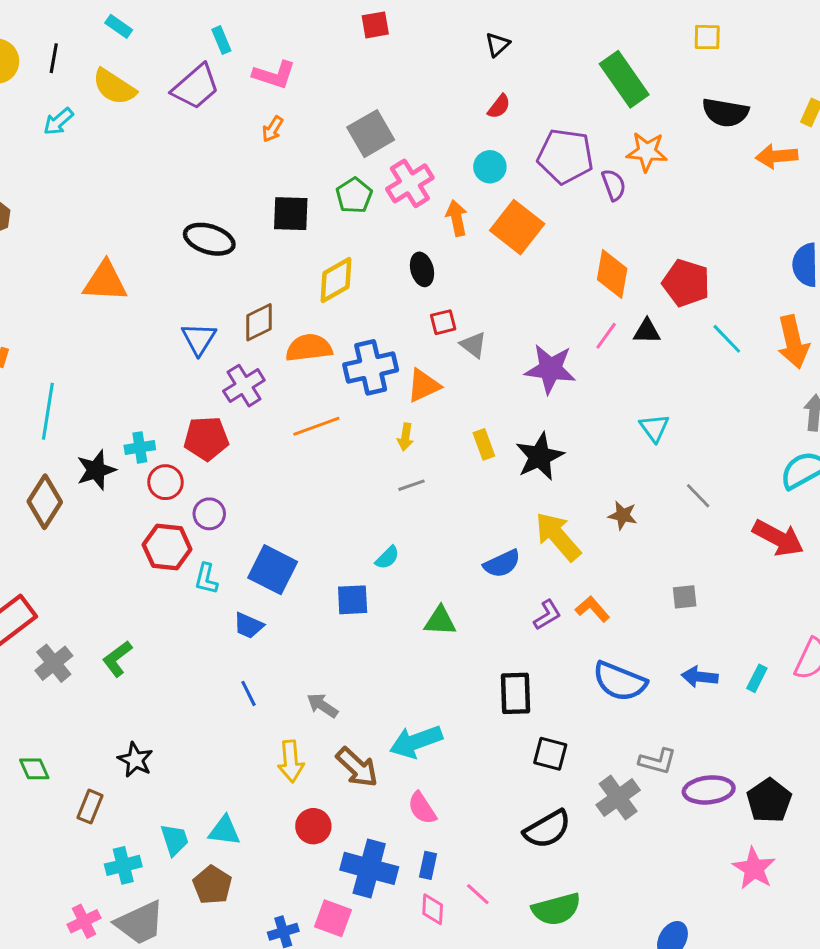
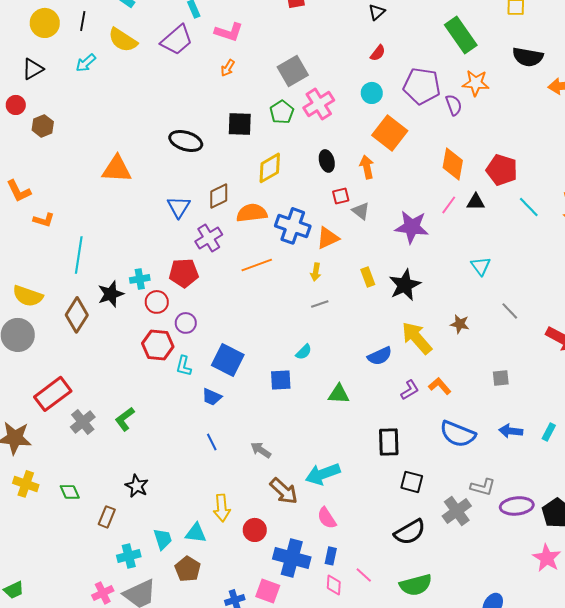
orange arrow: (457, 218) -> (367, 167), moved
blue cross: (371, 367) -> (293, 226), turned 32
yellow arrow: (291, 761) -> (222, 508), moved

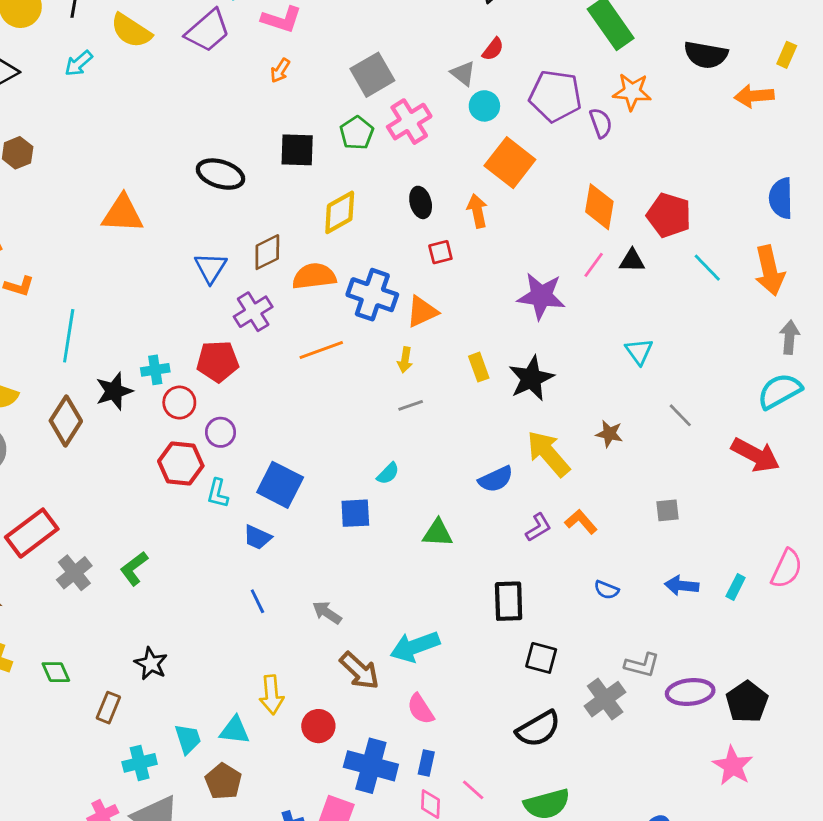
gray triangle: (361, 211) -> (463, 73), moved
blue semicircle: (458, 434) -> (606, 590), size x0.5

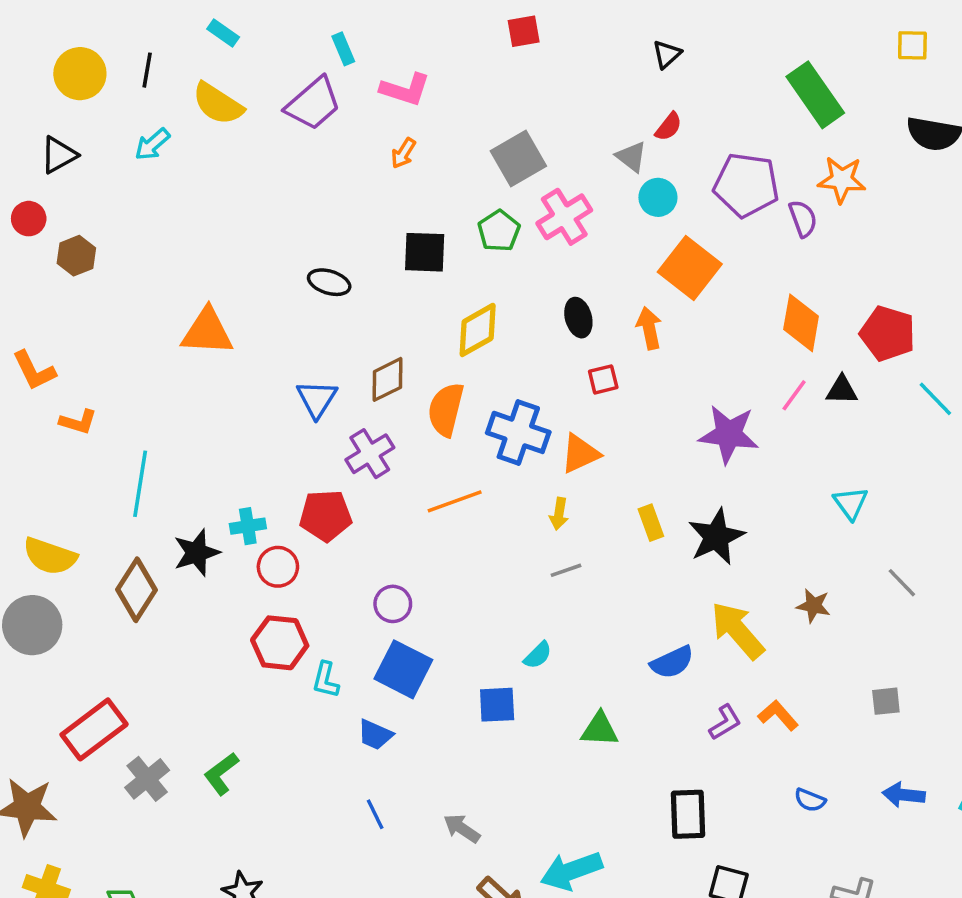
black ellipse: (220, 174) -> (329, 282), size x0.7
orange semicircle: (314, 276) -> (446, 409), turned -69
purple circle: (220, 432) -> (393, 604), moved

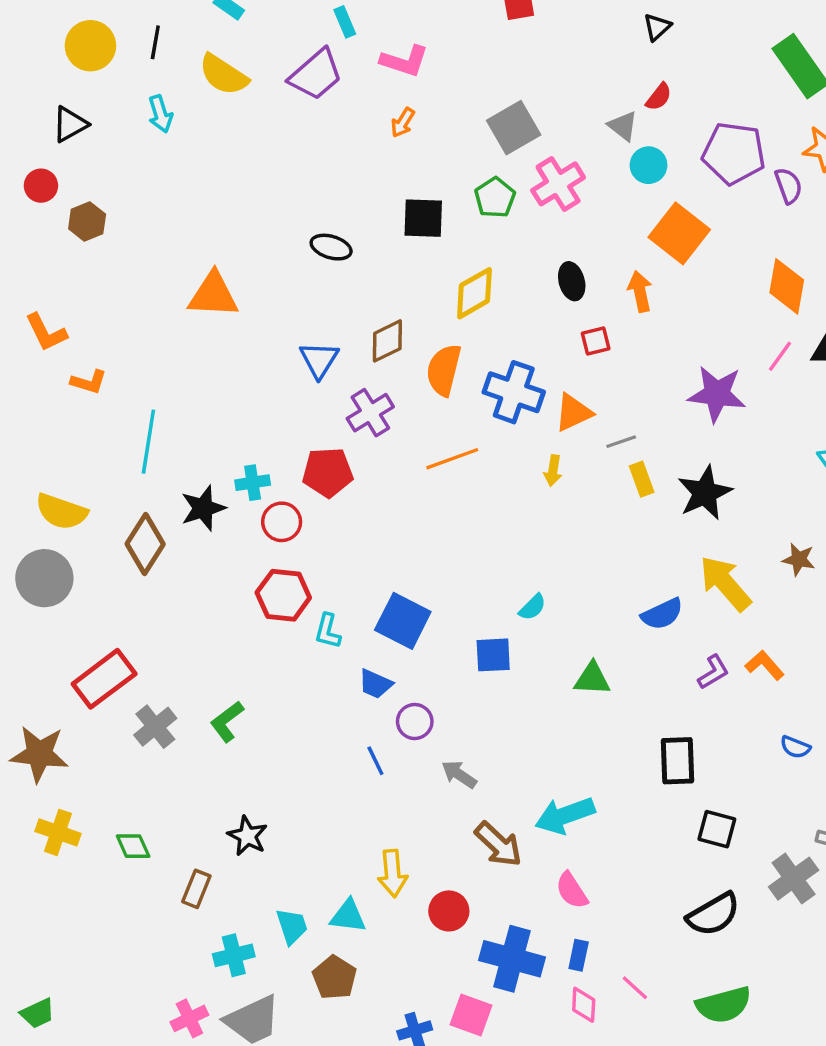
cyan arrow: (152, 144) -> (160, 114), turned -66
gray line: (566, 570) -> (621, 442), moved
purple circle: (393, 604) -> (415, 722), moved

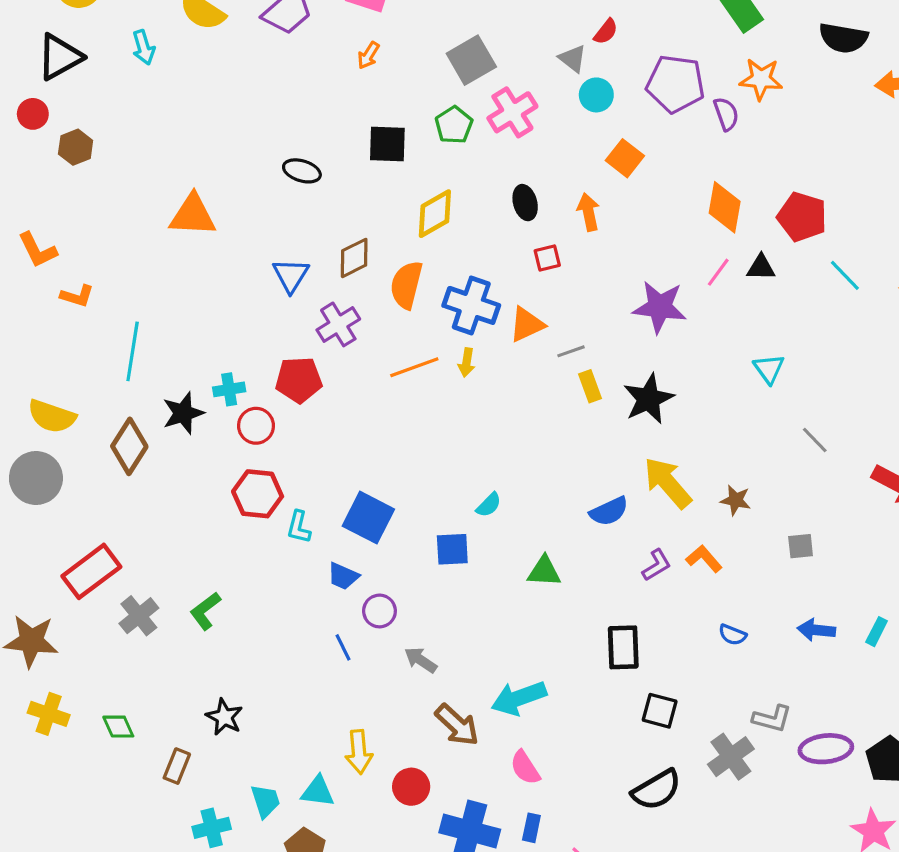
black triangle: (70, 124) -> (60, 57), size x1.4
orange square: (679, 233) -> (625, 158), size x0.7
yellow arrow: (553, 471) -> (467, 362), moved
brown star: (799, 559) -> (736, 500), moved

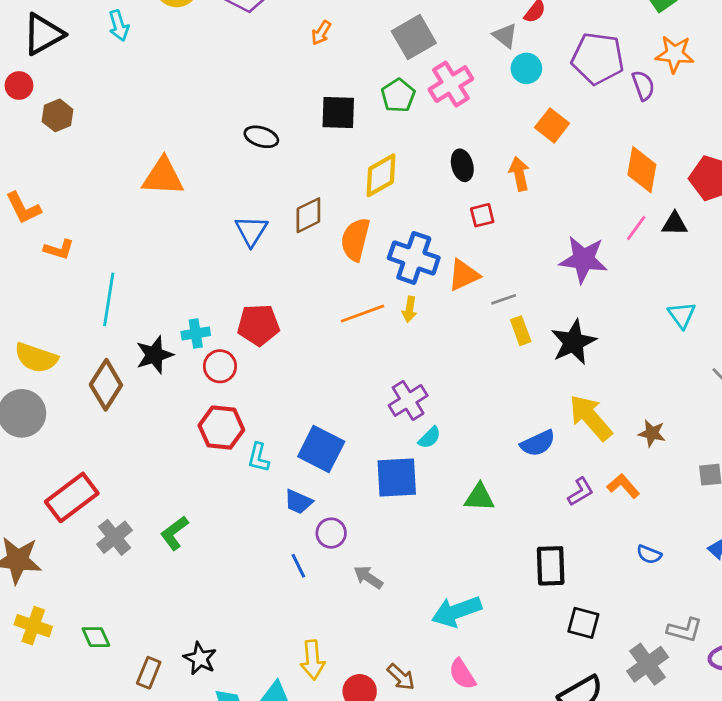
purple cross: (338, 324) -> (408, 400), moved
blue square: (452, 549) -> (397, 477), size x1.4
black star: (224, 717) -> (200, 658), moved
brown arrow: (457, 725) -> (401, 677), moved, size x0.7

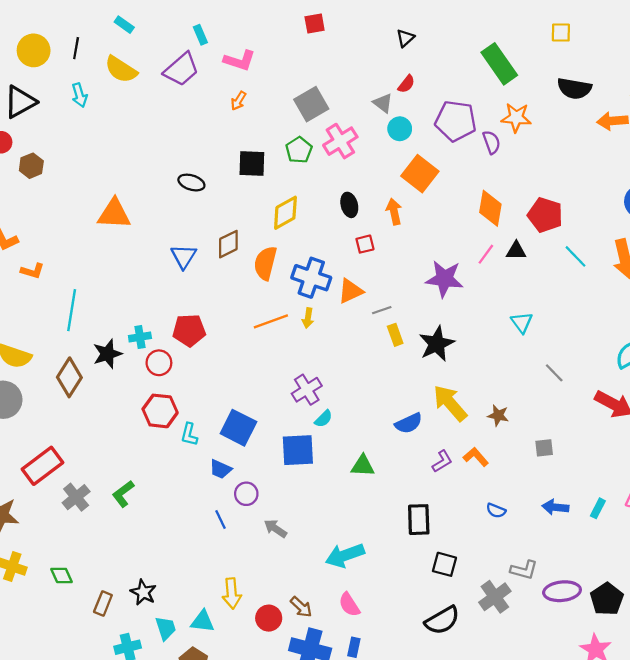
orange square: (552, 125) -> (420, 174), size x1.4

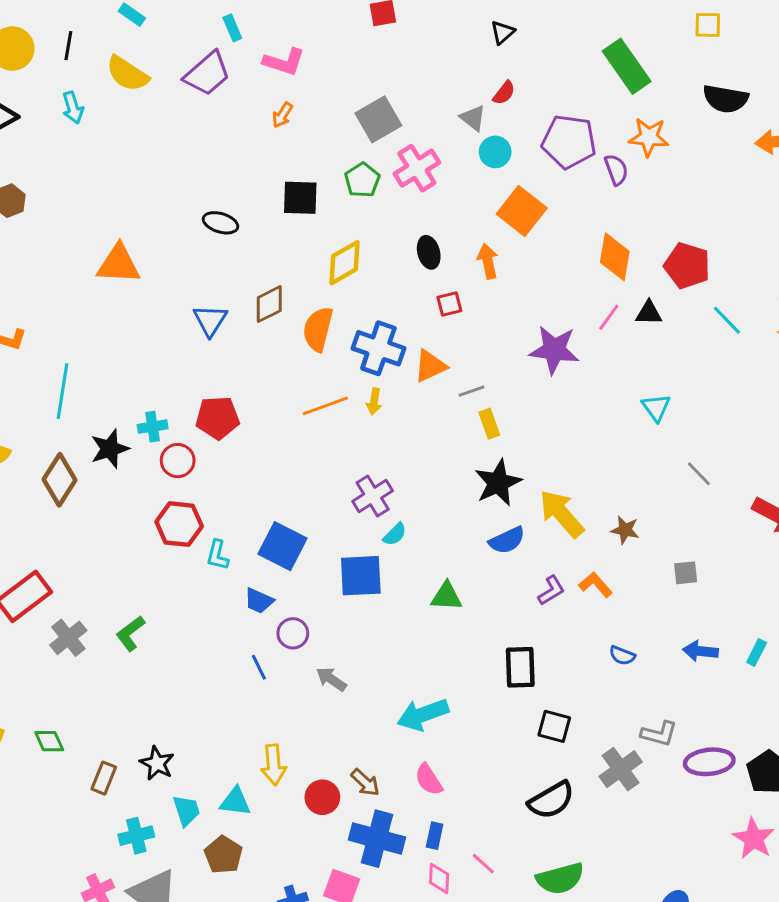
black star: (437, 344) -> (498, 483), moved

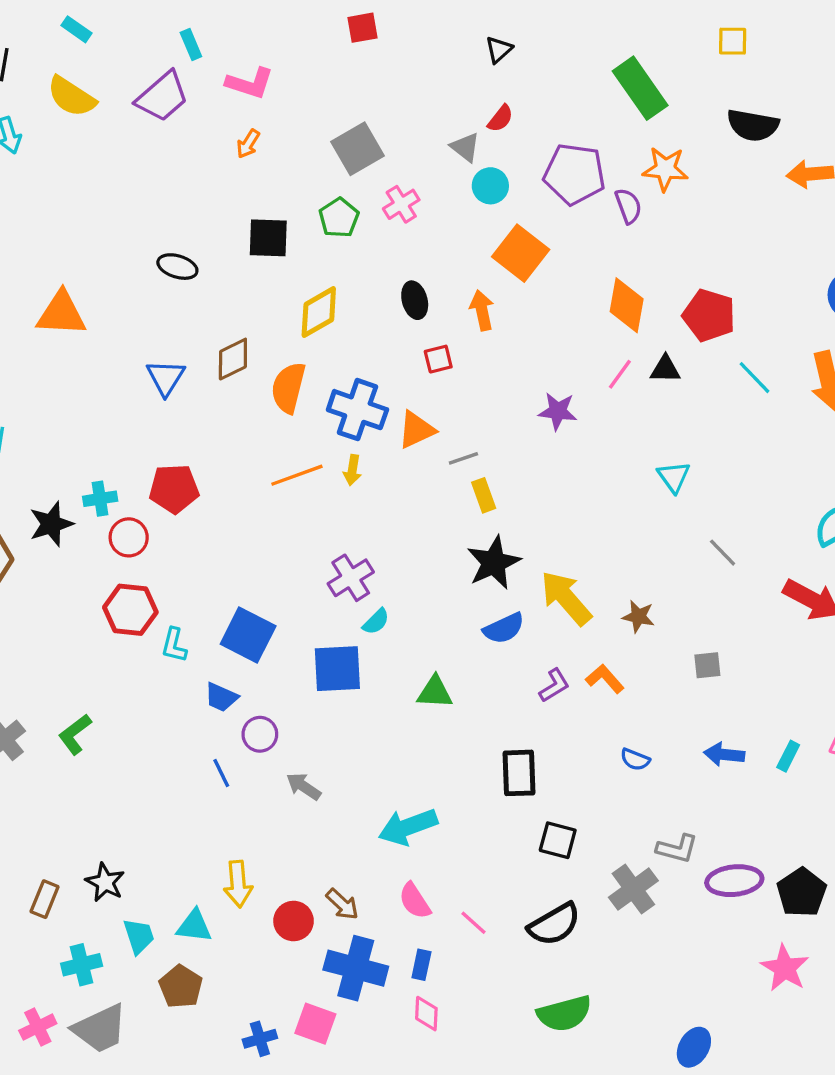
pink cross: (417, 168) -> (401, 204), size x0.7
purple star: (554, 350) -> (558, 411), size x0.7
pink line: (483, 864) -> (474, 923), moved

